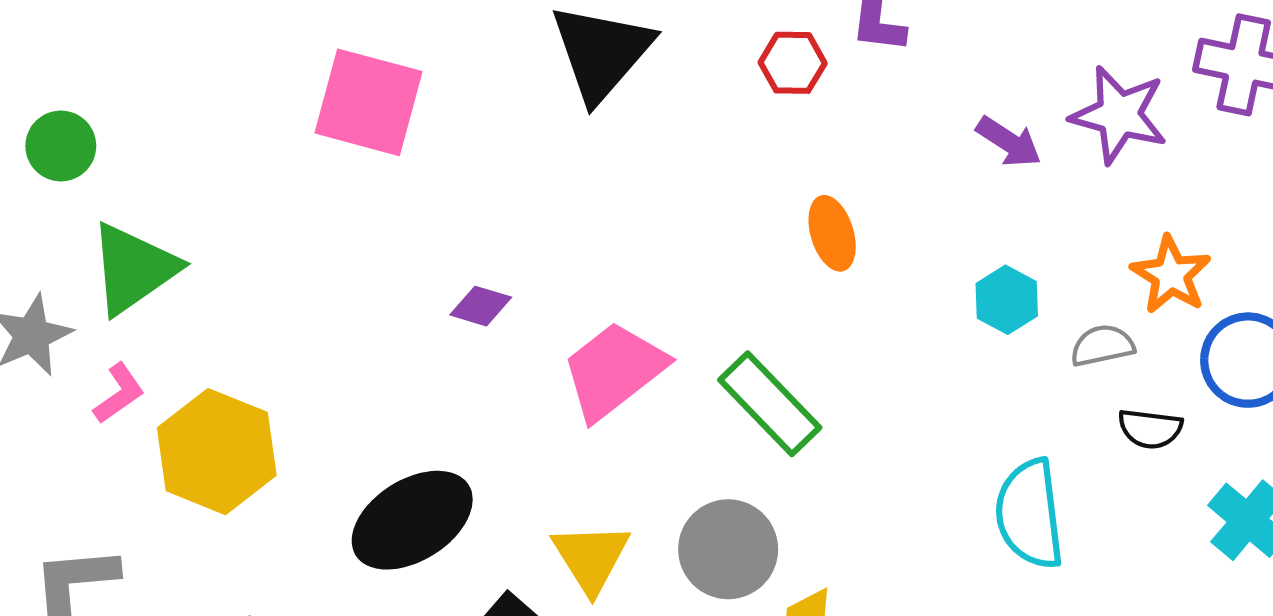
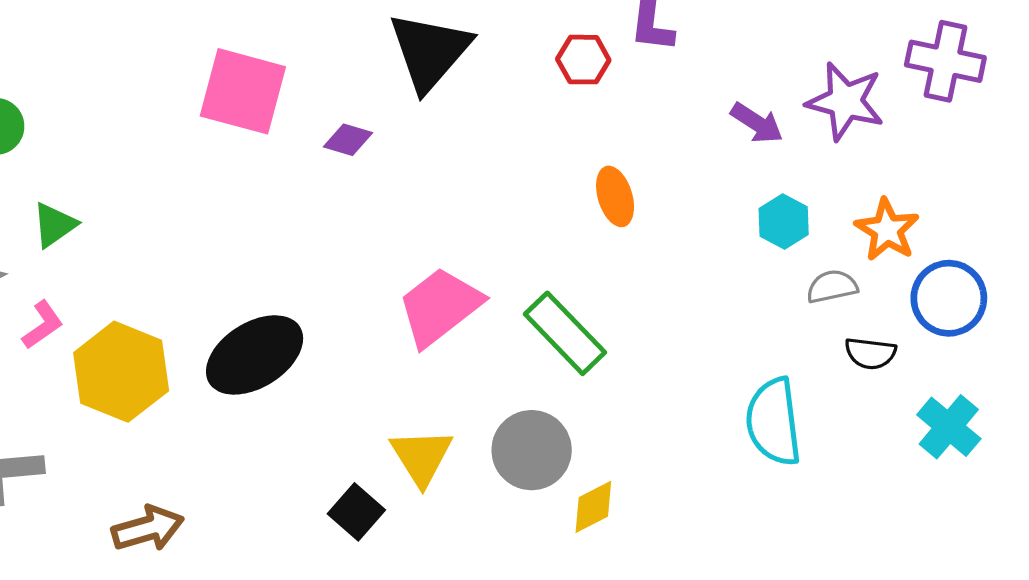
green triangle: (134, 269) -> (54, 225), size x0.6
cyan hexagon: (1007, 300) -> (784, 221), moved
purple diamond: (481, 306) -> (348, 140), moved
black ellipse: (412, 520) -> (255, 355), moved

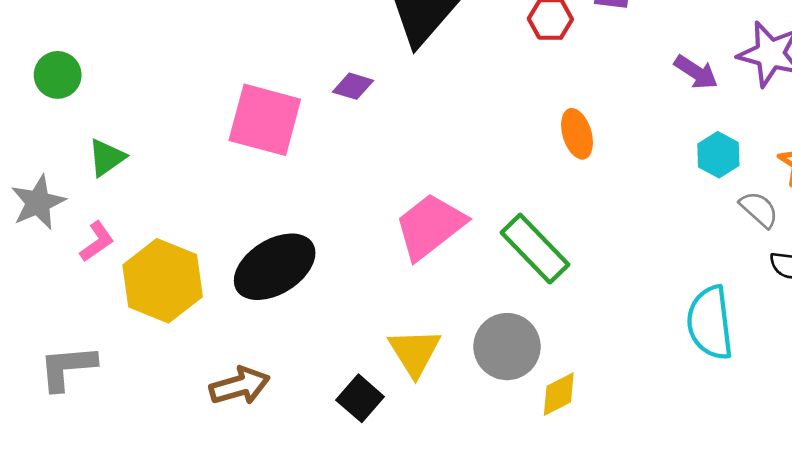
pink square: (243, 91) -> (265, 120), moved
gray semicircle: (832, 287) -> (759, 209), turned 54
brown arrow: (148, 529) -> (240, 386), moved

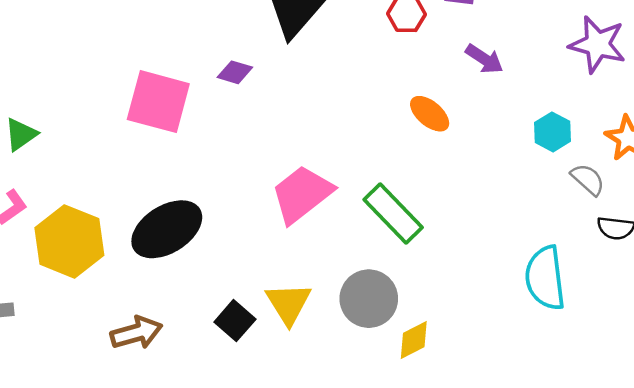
purple arrow: (696, 72) -> (484, 59), moved
orange ellipse: (577, 134) -> (430, 114), turned -33
black square: (360, 398) -> (235, 321), moved

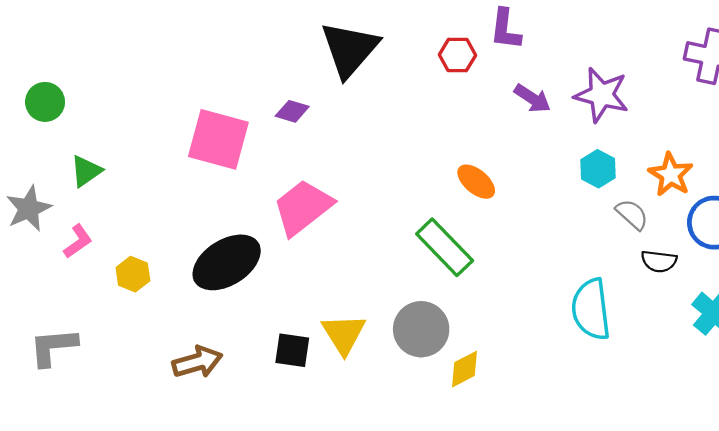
purple star: (598, 44) -> (602, 95), moved
orange ellipse: (430, 114) -> (476, 182), moved
pink trapezoid: (302, 194) -> (303, 207), moved
yellow hexagon: (69, 241) -> (133, 274), size x0.5
black square: (235, 321) -> (292, 350), turned -33

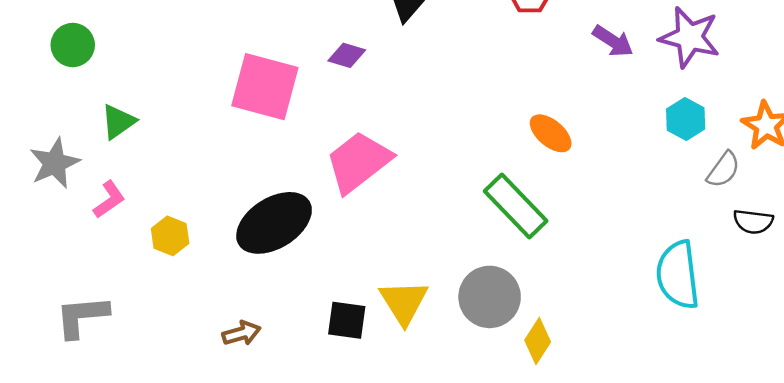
gray semicircle: (632, 214) -> (723, 170), turned 84
brown arrow: (197, 362) -> (242, 333), size x0.7
yellow diamond: (464, 369) -> (538, 341), turned -30

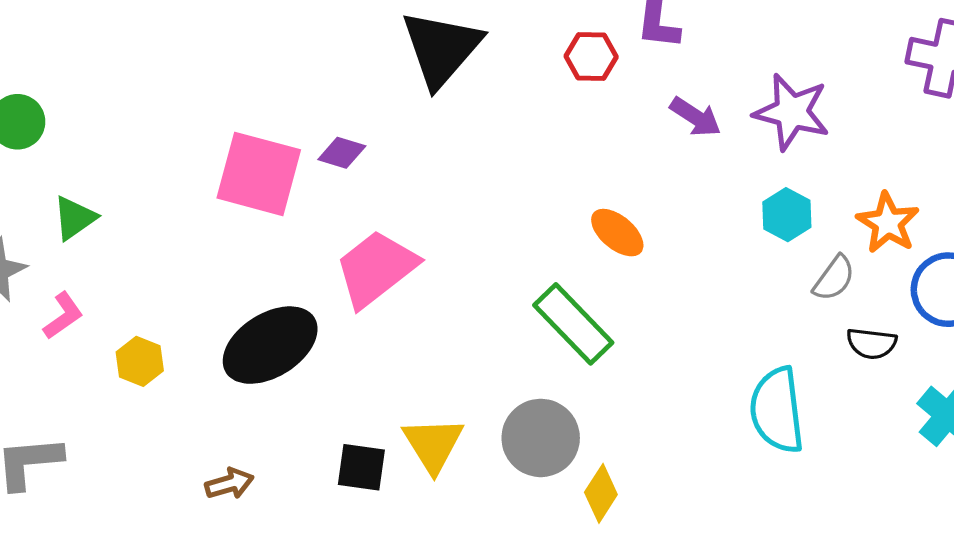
purple diamond: (347, 55) -> (342, 153), moved

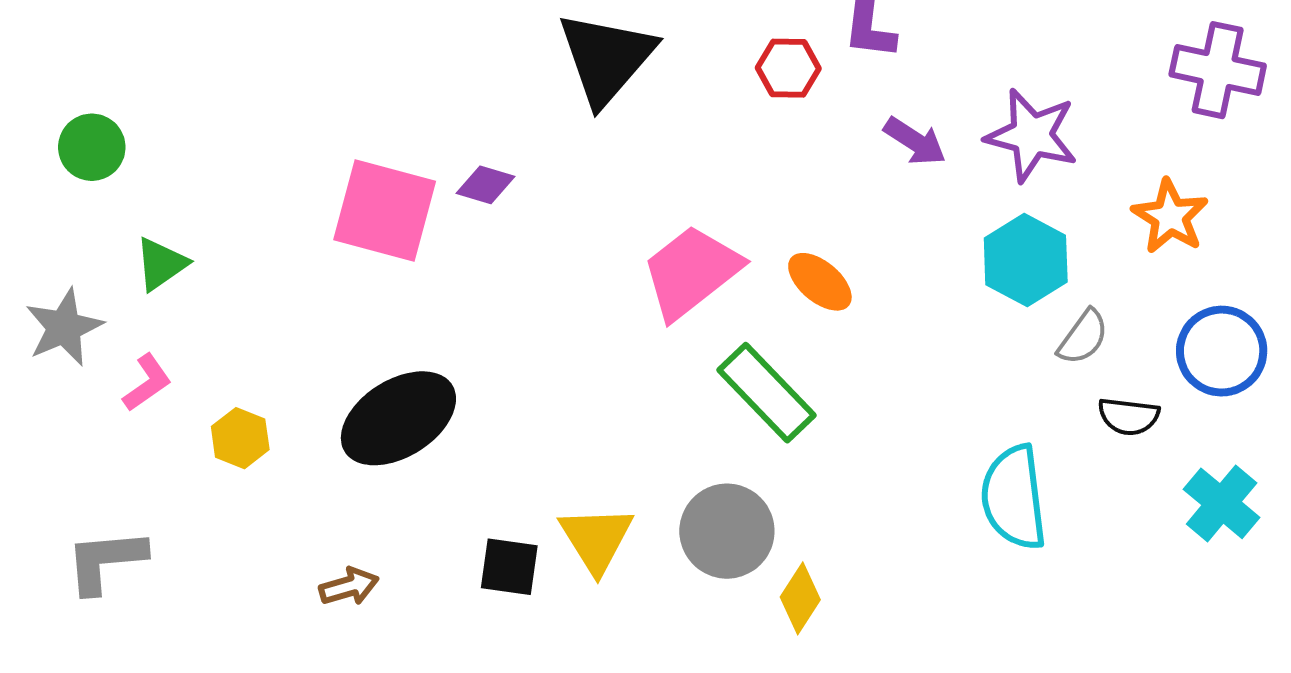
cyan hexagon: (787, 215) -> (1026, 260), size x1.4
orange star: (888, 223) -> (1170, 216), moved
pink trapezoid: (376, 268) -> (691, 272), moved

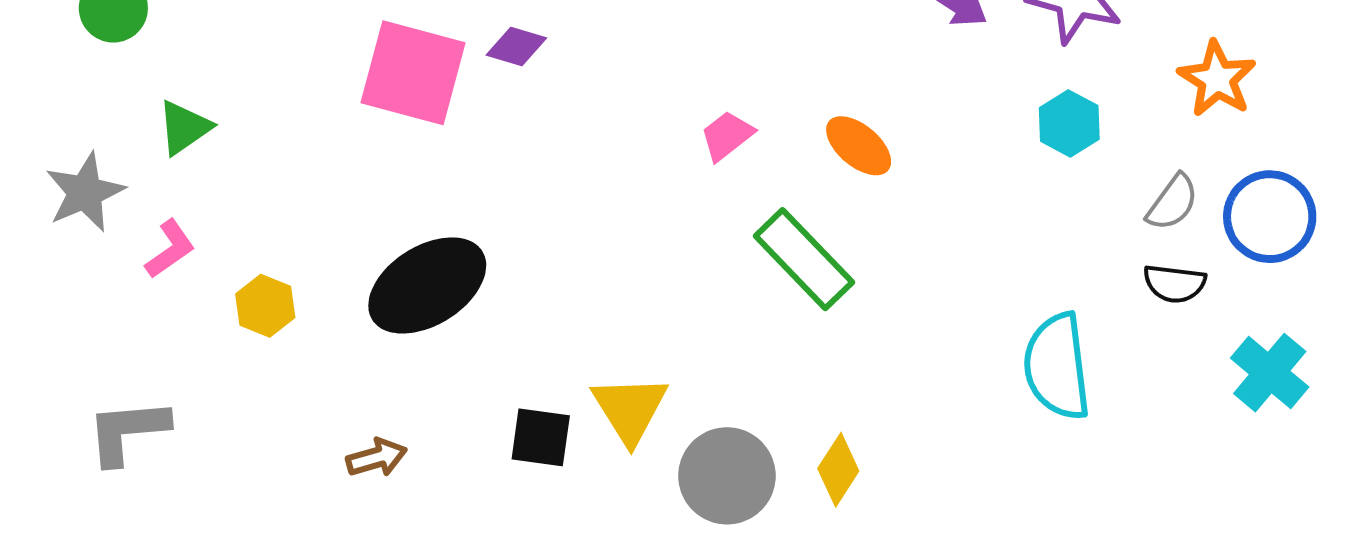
cyan hexagon: (1026, 260) -> (1069, 123), size x0.7
pink trapezoid: (691, 272) -> (727, 136), size x0.5
gray semicircle: (1083, 337) -> (1172, 202), moved
gray circle: (727, 531) -> (727, 476), moved

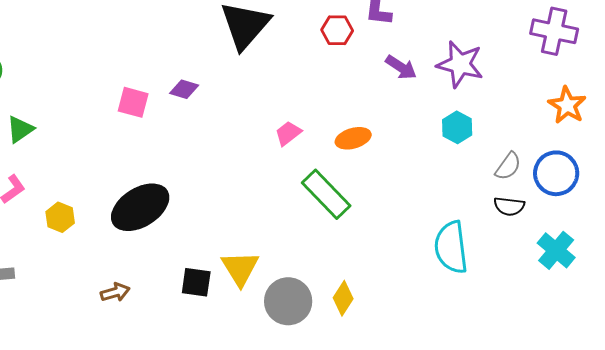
pink square: (413, 73) -> (133, 102), size x0.6
orange star: (1217, 79) -> (567, 105), moved
orange ellipse: (859, 146) -> (353, 138), turned -56

